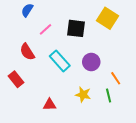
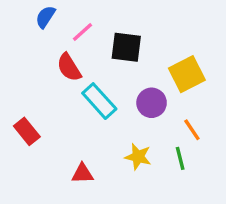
yellow square: (108, 18) -> (187, 74), moved, turned 30
pink line: (46, 29) -> (82, 32), moved
red semicircle: (27, 52) -> (69, 67), moved

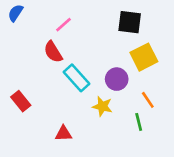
blue semicircle: (45, 17) -> (16, 13), moved
black square: (126, 47) -> (130, 22), moved
yellow star: (138, 157) -> (102, 106), moved

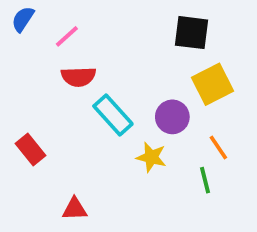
pink line: (63, 25) -> (67, 36), moved
red semicircle: (53, 52) -> (78, 77), turned -60
red triangle: (63, 134) -> (75, 209), moved

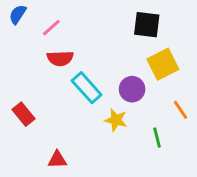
orange line: (218, 148) -> (180, 110), moved

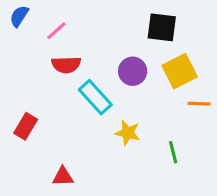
purple circle: (132, 89) -> (133, 71), moved
orange line: (180, 110) -> (199, 104), moved, turned -54
red rectangle: (23, 114) -> (26, 126), turned 70

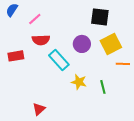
red rectangle: (26, 126) -> (16, 56), moved, turned 49
green line: (173, 152) -> (103, 87), moved
red triangle: (63, 177) -> (39, 109), turned -40

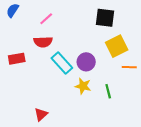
pink line: (35, 19) -> (46, 19), moved
purple circle: (82, 44) -> (86, 62), moved

